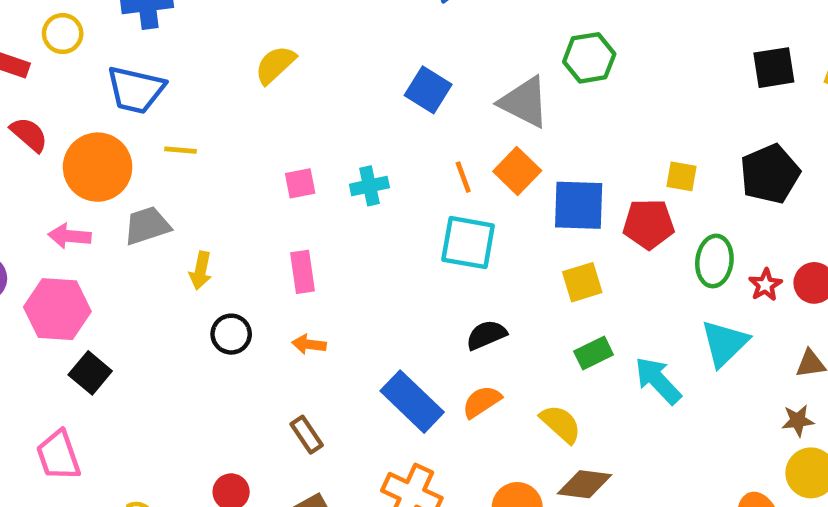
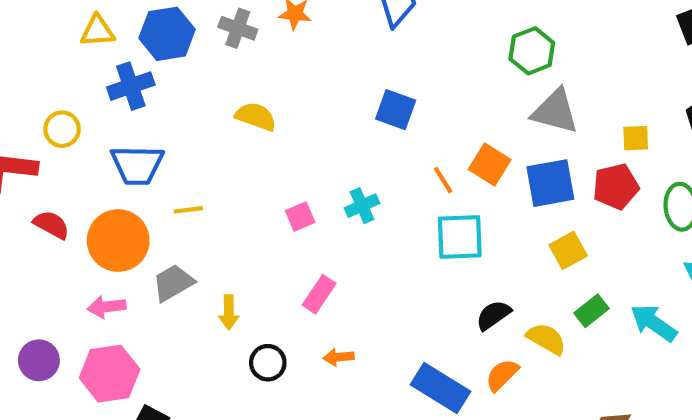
yellow semicircle: (275, 65) -> (256, 116), turned 75
gray triangle: (524, 102) -> (555, 111), moved
pink rectangle: (303, 272) -> (319, 294), turned 54
yellow semicircle: (561, 424) -> (546, 339), moved

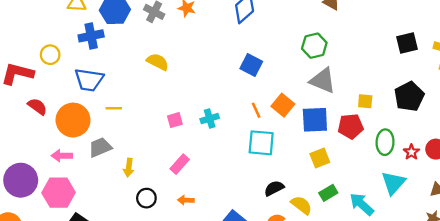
blue square: (396, 110) -> (251, 65), moved
purple circle: (39, 360) -> (21, 180), size x1.5

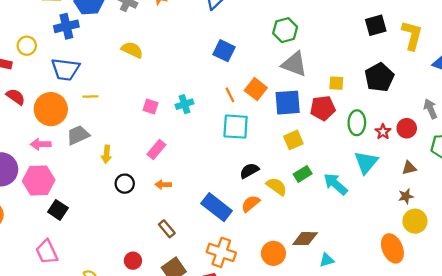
pink square: (175, 120) -> (151, 106), turned 35

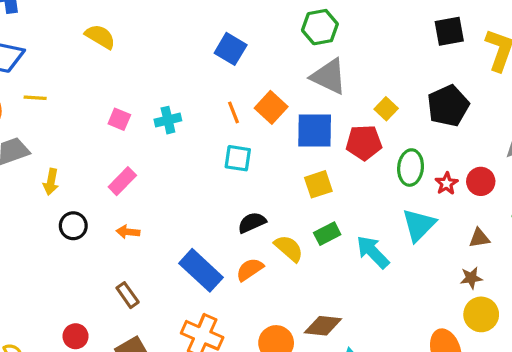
yellow square: (336, 83) -> (386, 109), turned 35
cyan square: (236, 127) -> (238, 158), size x0.7

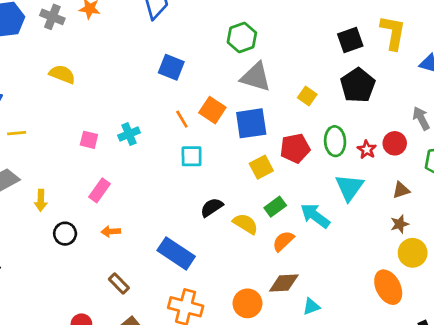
black square: (449, 31) -> (350, 40), moved
red pentagon: (364, 143) -> (295, 148), moved
orange semicircle: (250, 269) -> (283, 241), moved

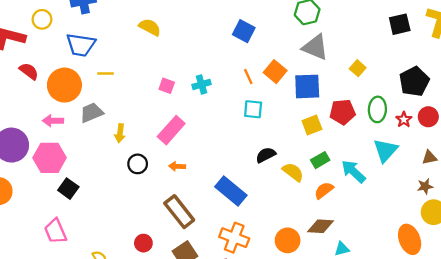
black pentagon: (358, 85) -> (414, 81), moved
pink rectangle: (100, 190) -> (171, 130), size x1.4
brown rectangle: (119, 284) -> (179, 212), size x1.8

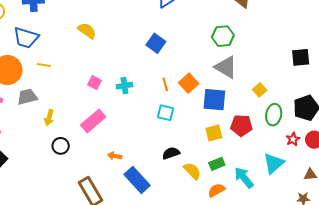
blue square: (244, 31) -> (156, 43), moved
green ellipse: (377, 109) -> (274, 115), moved
orange arrow: (177, 166) -> (115, 156), moved

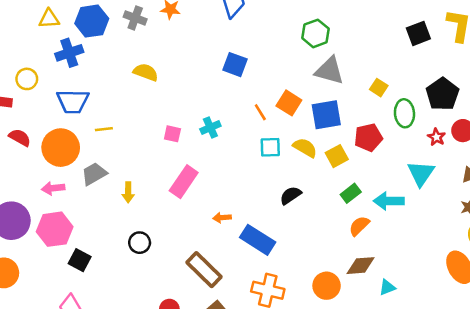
black circle: (61, 146) -> (140, 243), moved
yellow semicircle: (192, 171) -> (305, 148), moved
cyan arrow: (244, 178) -> (389, 201), turned -35

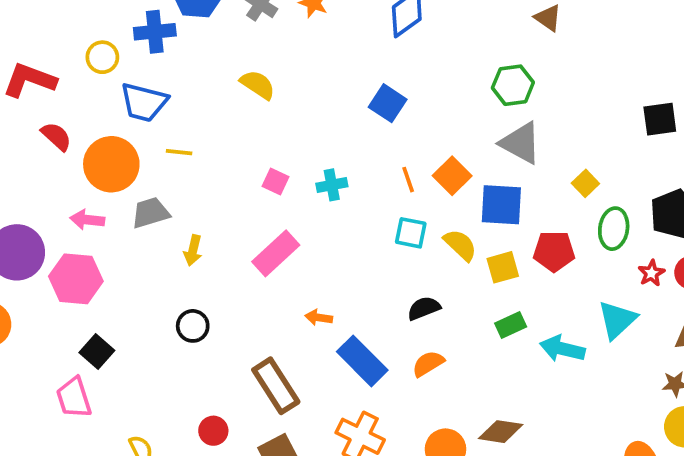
yellow circle: (27, 79) -> (102, 57), moved
orange semicircle: (359, 226) -> (428, 364), moved
black square: (80, 260) -> (97, 351), moved

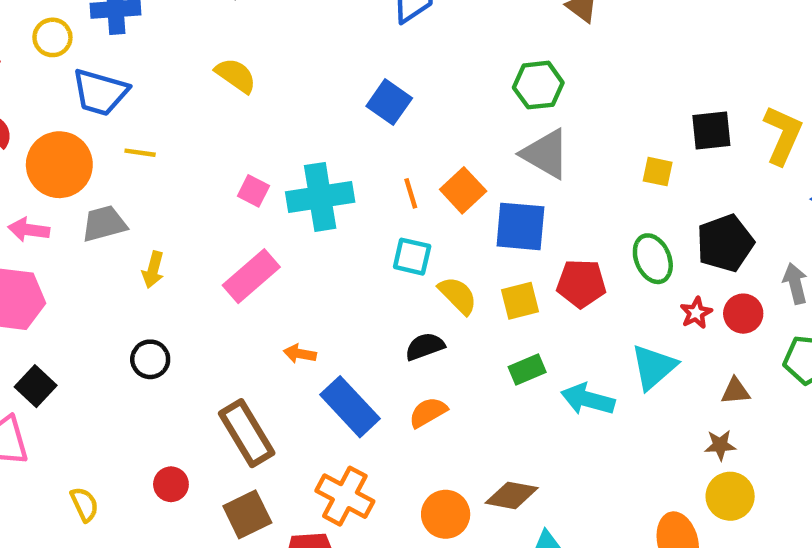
yellow square: (585, 183) -> (658, 172), moved, turned -36
cyan cross: (332, 185) -> (320, 197), size x1.8
green ellipse: (614, 229) -> (653, 259), turned -33
yellow semicircle: (460, 245) -> (458, 295), moved

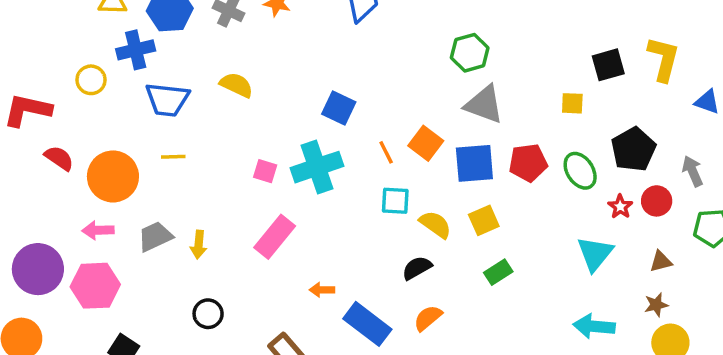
blue trapezoid: (100, 92) -> (167, 100), moved
blue square: (389, 102) -> (339, 108), moved
gray trapezoid: (104, 224) -> (155, 237), moved
red pentagon: (581, 283) -> (528, 163), moved
cyan arrow: (588, 399) -> (594, 326), moved

